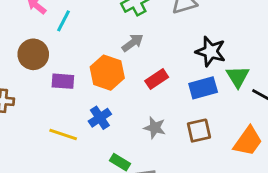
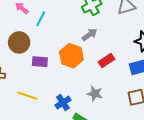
blue cross: (100, 118) -> (63, 103), moved
gray star: (155, 128) -> (95, 94), moved
yellow line: (63, 135) -> (27, 96), moved

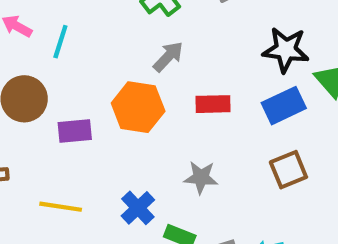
red rectangle: (106, 61) -> (213, 104), turned 42

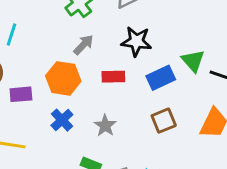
black star: (286, 50) -> (136, 41), moved
gray star: (201, 177) -> (105, 126), turned 30
blue cross: (138, 208) -> (62, 120), moved

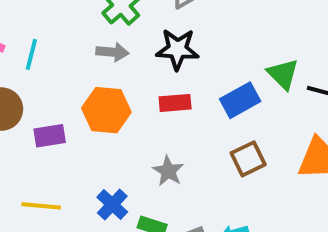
black star: (136, 41) -> (177, 49), moved
gray arrow: (84, 45) -> (112, 52), moved, turned 55
blue cross: (62, 120) -> (112, 205), moved

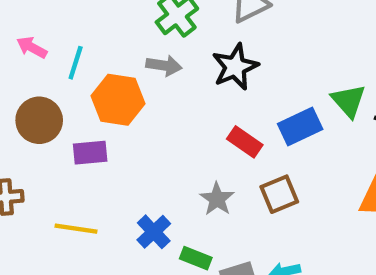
black star: (177, 49) -> (235, 67), turned -30
red rectangle: (175, 103) -> (245, 142), moved, turned 36
orange hexagon: (106, 110) -> (118, 100), moved
brown square: (248, 159) -> (279, 194), moved

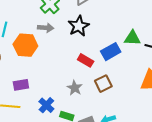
green triangle: (349, 101) -> (132, 38), turned -42
purple rectangle: (90, 153) -> (21, 85), moved

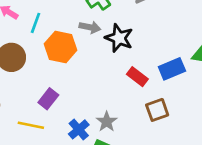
black star: (79, 26) -> (119, 38), moved, turned -30
purple rectangle: (21, 85) -> (48, 99), turned -49
gray star: (75, 88) -> (107, 122), moved

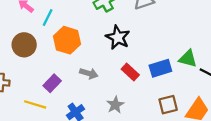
gray arrow: (90, 27) -> (89, 73), moved
brown square: (157, 110) -> (168, 105), moved
gray star: (107, 122) -> (115, 105), moved

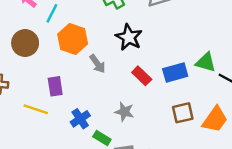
gray arrow: (89, 73) -> (97, 64), moved, turned 36
purple rectangle: (52, 83) -> (55, 86), turned -54
gray star: (115, 105) -> (124, 112), turned -30

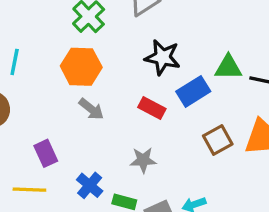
black star: (129, 37) -> (163, 57), moved
orange hexagon: (73, 39) -> (81, 67), moved

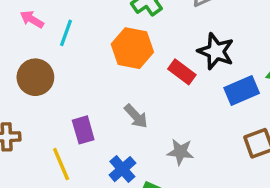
red rectangle: (152, 108) -> (182, 72), moved
gray arrow: (91, 109) -> (136, 116), moved
yellow line: (29, 190) -> (61, 164), turned 56

